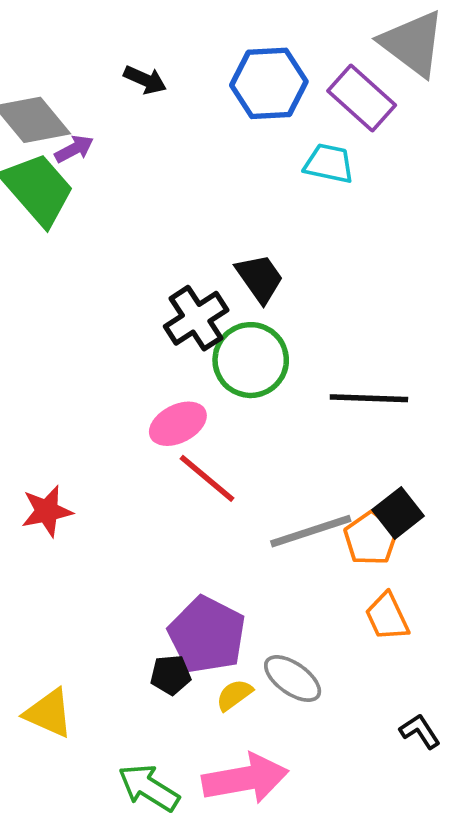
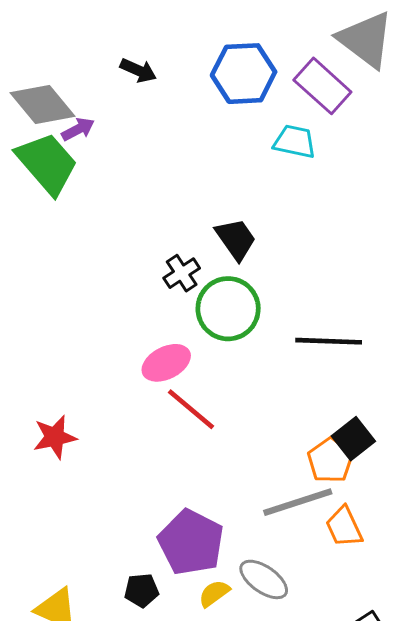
black cross: (196, 318) -> (182, 273), size x0.7
gray line: (311, 531) -> (298, 502), moved
black pentagon: (171, 675) -> (141, 590), moved

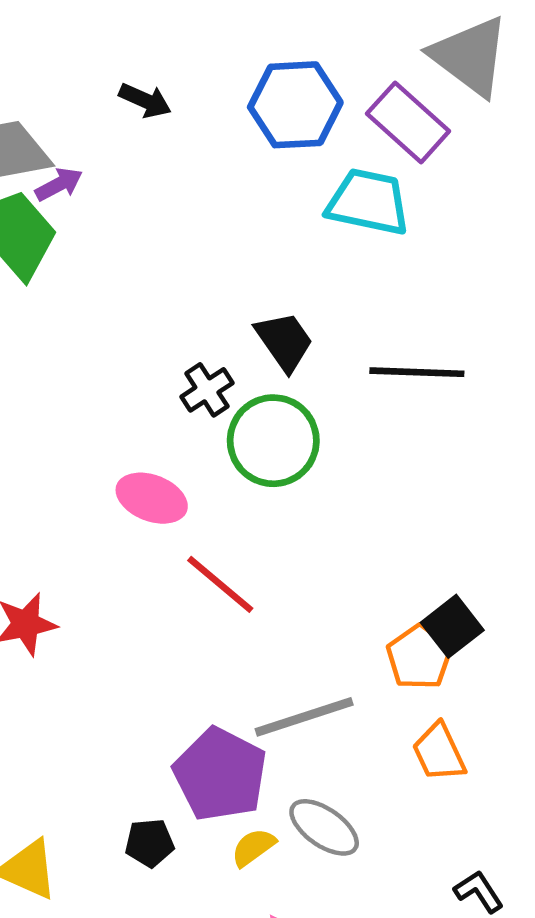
cyan trapezoid: (295, 142) -> (368, 202), size x1.4
black line: (329, 341) -> (417, 372), moved
pink ellipse: (166, 363) -> (152, 498), moved, turned 48
gray line: (298, 502) -> (304, 717), moved

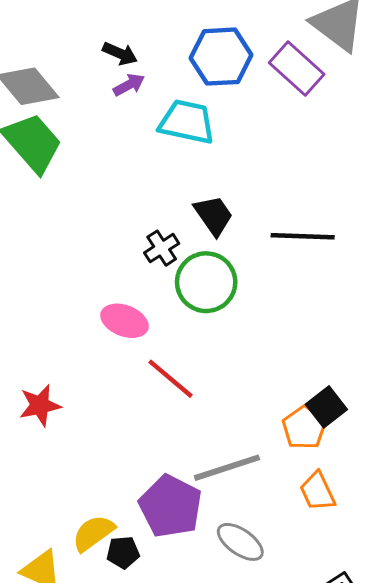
purple arrow: (59, 184) -> (129, 85), moved
cyan trapezoid: (368, 202) -> (187, 122), moved
yellow semicircle: (253, 847) -> (93, 533), moved, size x1.4

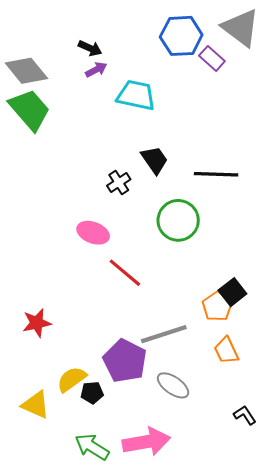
blue hexagon: (221, 57) -> (181, 36), moved
purple rectangle: (297, 68) -> (212, 58), size x0.7
green circle: (206, 282) -> (178, 220), moved
red star: (40, 405) -> (37, 323), moved

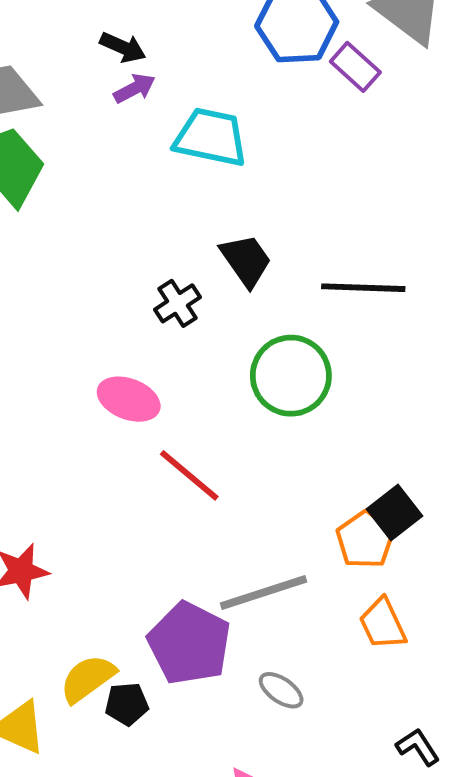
gray ellipse: (173, 385) -> (281, 690), size x0.7

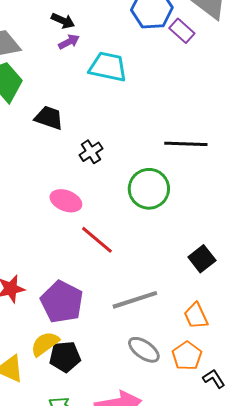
black trapezoid: (246, 260) -> (49, 118), moved, turned -36
orange pentagon: (365, 540) -> (187, 356), moved
purple pentagon: (189, 643) -> (62, 302), moved
gray ellipse: (281, 690) -> (144, 350), size x1.4
black pentagon: (127, 704) -> (65, 357), size x1.4

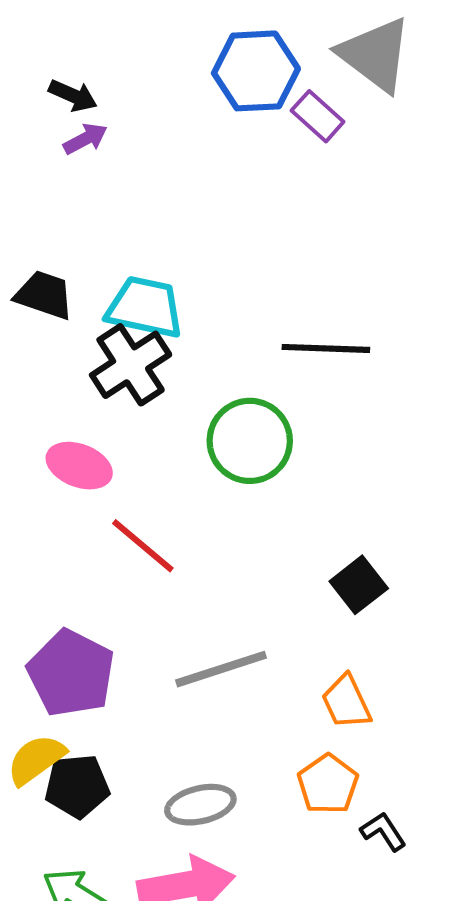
cyan trapezoid: (108, 67) -> (145, 307), moved
black cross: (91, 152) -> (131, 365), size x1.6
gray ellipse: (144, 350) -> (200, 805), moved, turned -48

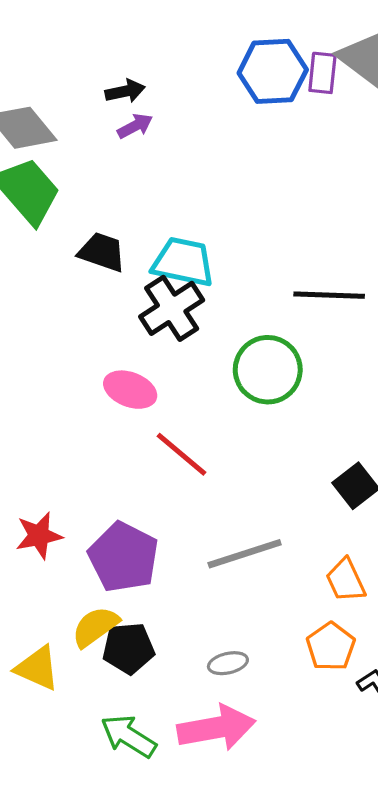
black arrow: (73, 96) -> (125, 91), turned -36
purple rectangle: (318, 116) -> (322, 73), moved, turned 54
gray ellipse: (200, 805) -> (228, 663), size x0.7

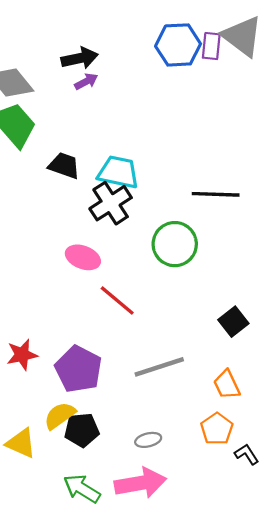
black arrow: (125, 91) -> (80, 58), size x1.4

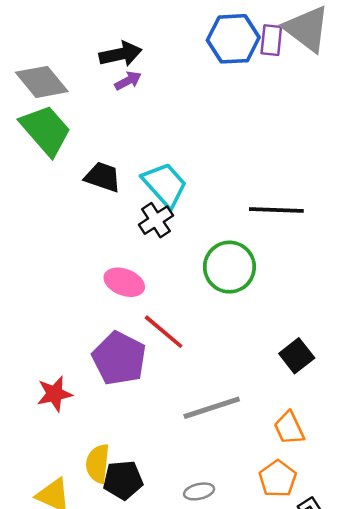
cyan trapezoid: (118, 172) -> (165, 185), turned 36
black cross: (111, 203) -> (156, 220), size x0.7
purple pentagon: (78, 369) -> (119, 358), moved
yellow semicircle: (60, 416) -> (98, 464), turned -48

